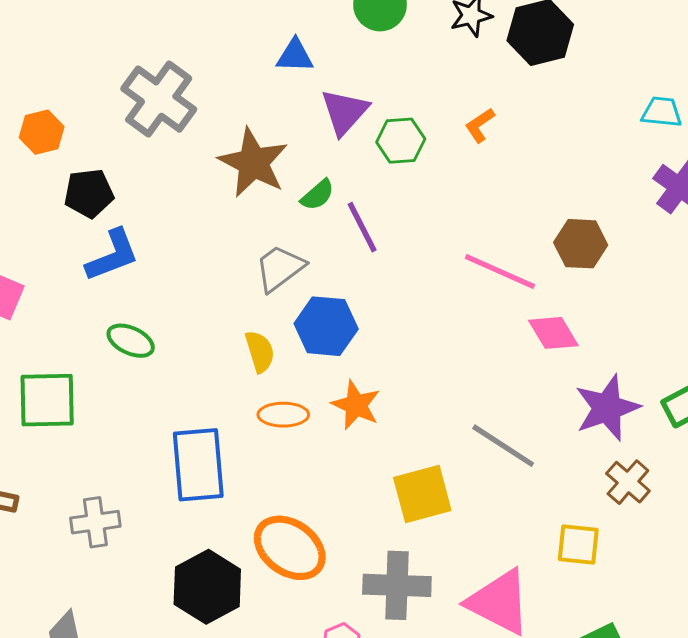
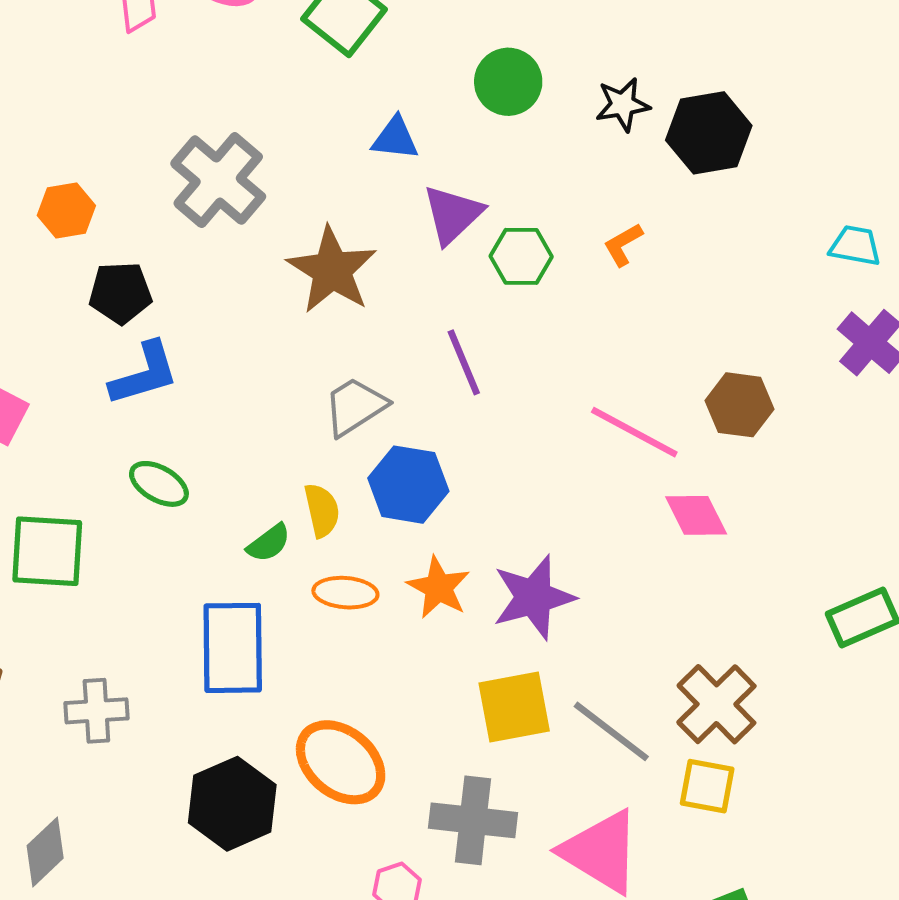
green semicircle: (317, 195) -> (269, 543), moved
purple star: (607, 408) -> (534, 597), moved
gray line: (503, 446) -> (611, 731), moved
brown cross: (628, 482) -> (716, 704), moved, size x1.4

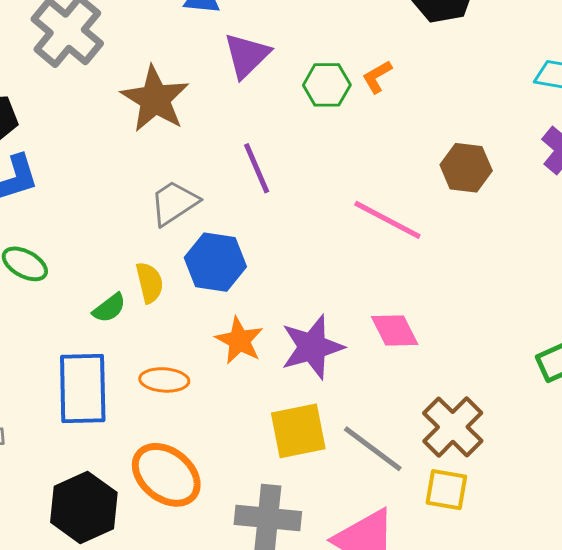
green hexagon: (521, 256) -> (327, 85), moved
brown hexagon: (739, 405) -> (466, 168), moved
pink diamond: (696, 515) -> (395, 330), moved
orange ellipse: (345, 593) -> (164, 380), moved

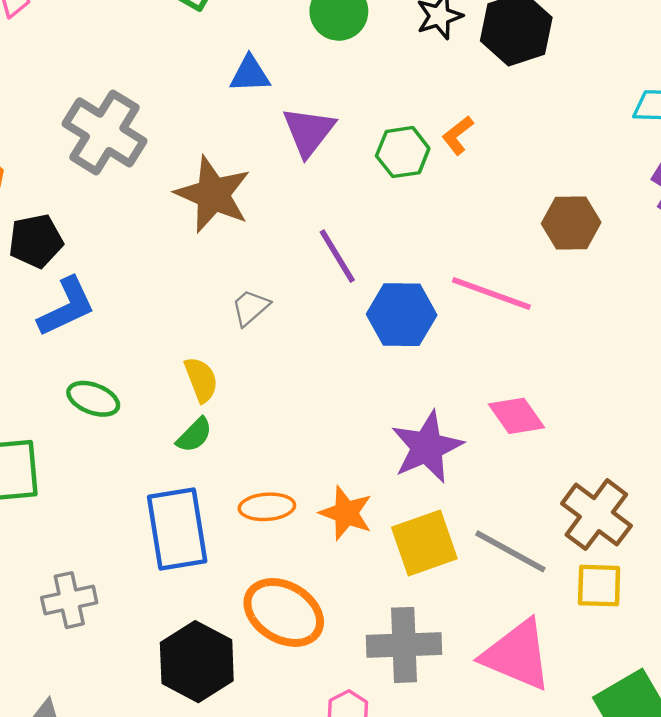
gray trapezoid: (174, 203) -> (250, 308), size x0.7
blue hexagon: (215, 262) -> (402, 315), moved
yellow semicircle: (150, 283) -> (201, 380), moved
orange star: (239, 340) -> (346, 513), moved

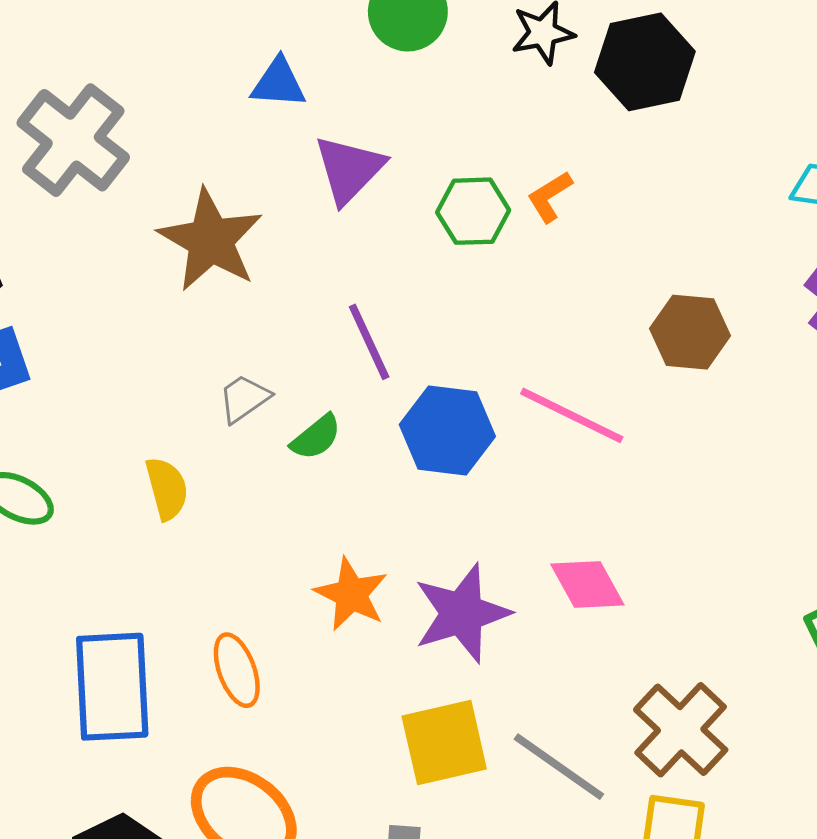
green semicircle: (194, 435) -> (316, 437), moved
orange ellipse: (267, 507) -> (237, 670), turned 68
orange star: (346, 513) -> (351, 594), moved

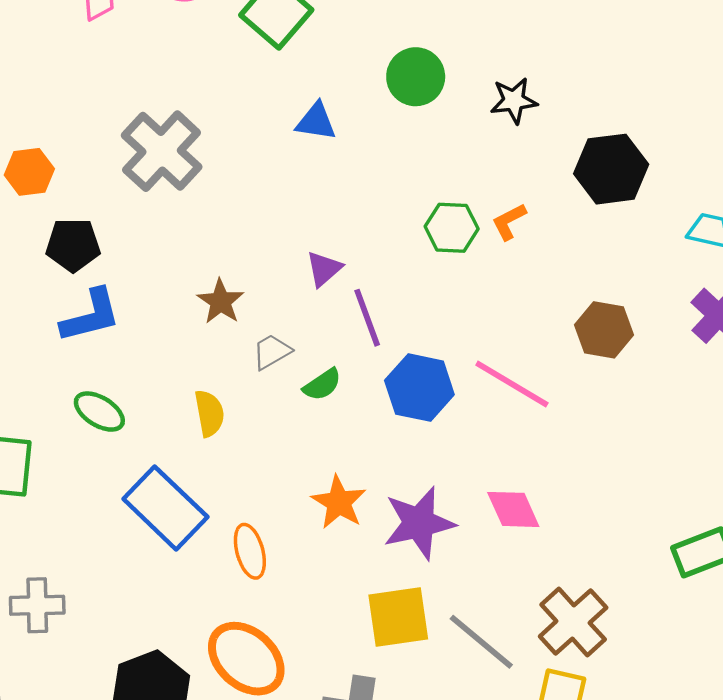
black hexagon: (645, 62) -> (611, 169), moved
purple triangle: (349, 169) -> (324, 269), moved, size x0.7
brown star: (211, 240) -> (221, 302), moved, size x0.6
blue rectangle: (112, 687) -> (165, 508), moved, turned -48

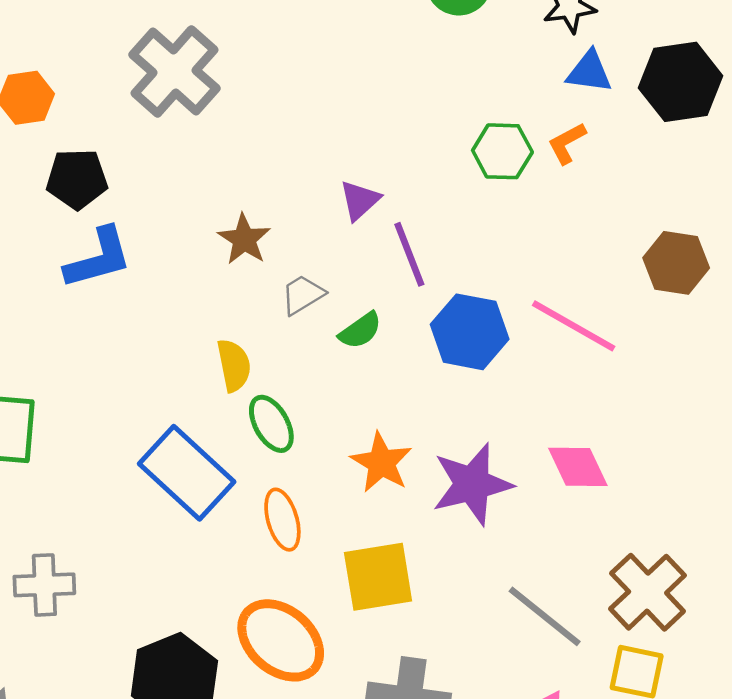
blue triangle: (316, 122) -> (589, 72), moved
green ellipse: (99, 412) -> (271, 424), moved, turned 30
yellow square: (398, 617) -> (378, 577), moved

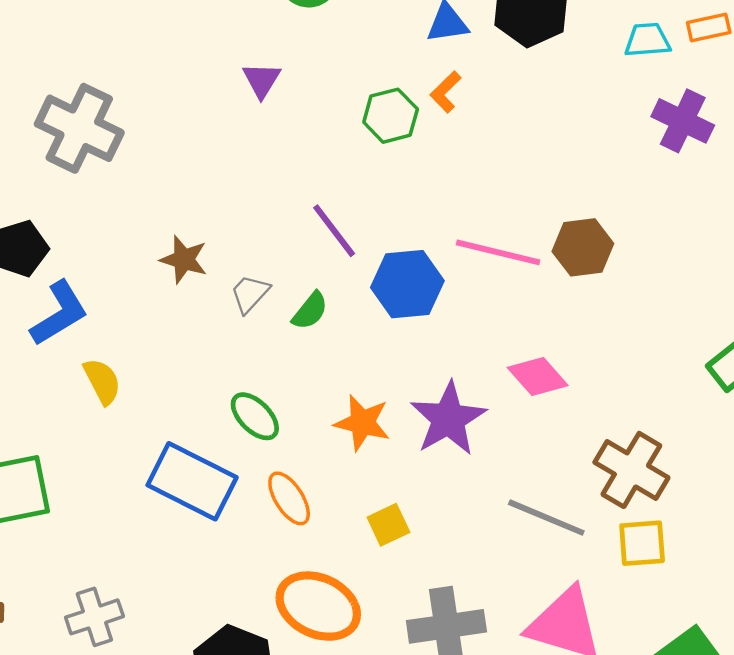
purple triangle: (360, 200) -> (262, 80), moved
brown hexagon: (676, 263) -> (583, 247), moved
yellow semicircle: (234, 365) -> (102, 381), moved
yellow square: (378, 577) -> (388, 525), size x0.6

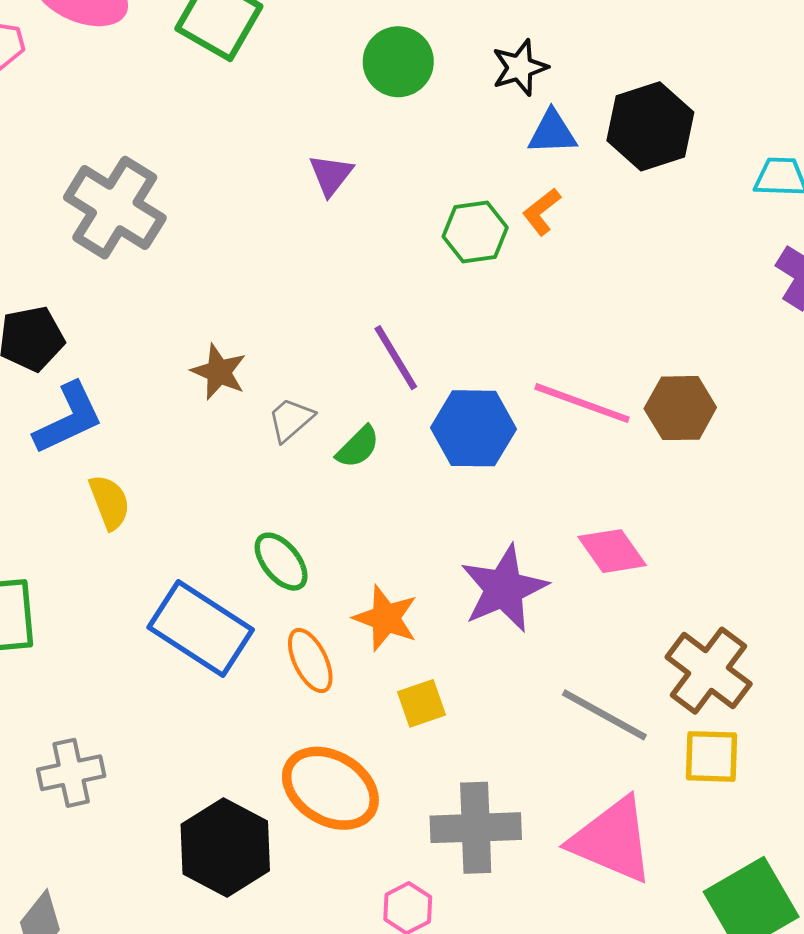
orange star: (362, 423) -> (386, 618), moved

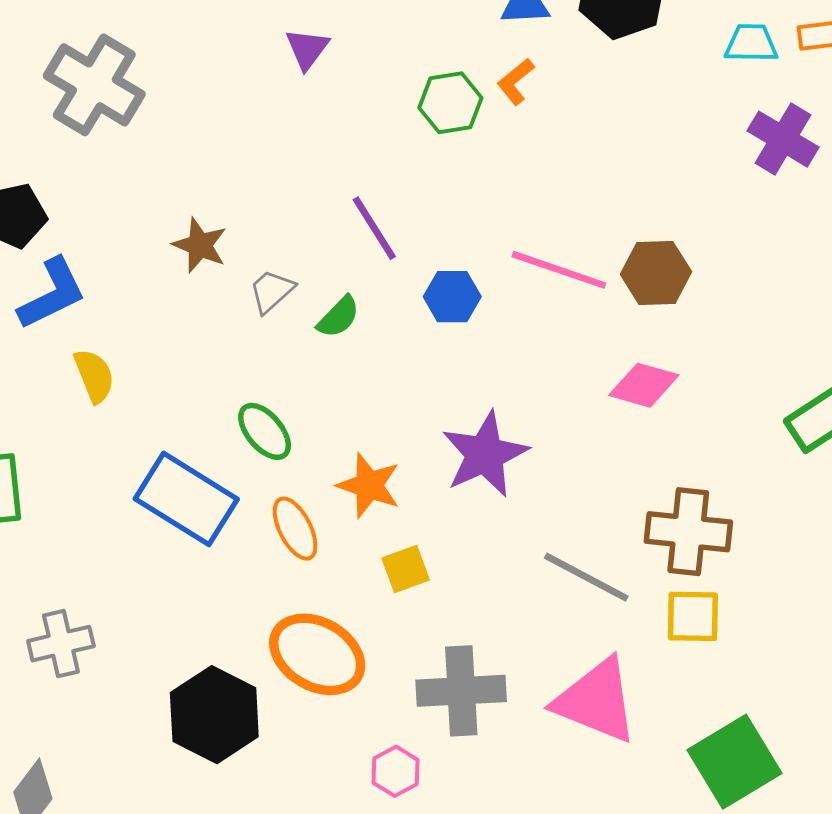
blue hexagon: (473, 428) -> (452, 297), size x0.7
pink diamond: (612, 551) -> (644, 385), moved, turned -38
brown cross: (709, 671) -> (688, 532), turned -30

